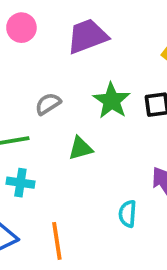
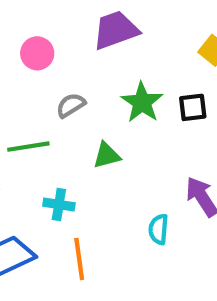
pink circle: (21, 28) -> (37, 53), moved
cyan cross: (20, 183) -> (59, 205), moved

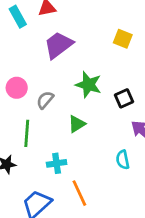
pink circle: (37, 53) -> (17, 88), moved
black square: (193, 107) -> (124, 98), moved
green line: (28, 147) -> (27, 133), turned -60

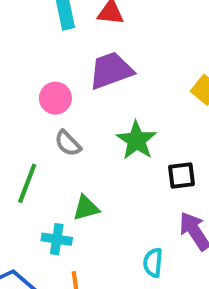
pink circle: (17, 88) -> (55, 98), moved
gray semicircle: (45, 100) -> (68, 143), turned -102
green triangle: (77, 124) -> (86, 208), moved

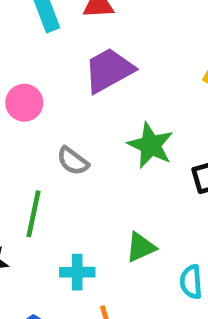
pink circle: (55, 98) -> (24, 103), moved
green triangle: (86, 208) -> (141, 247), moved

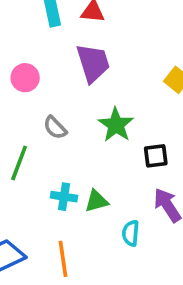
purple trapezoid: (109, 70) -> (93, 63), turned 93
cyan cross: (77, 272) -> (64, 197), moved

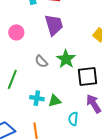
gray semicircle: (55, 128) -> (41, 61), moved
black square: (156, 156) -> (88, 76), size x1.5

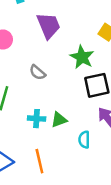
green star: (66, 59) -> (82, 57), moved

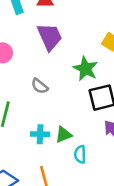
cyan semicircle: (84, 140) -> (80, 154), moved

